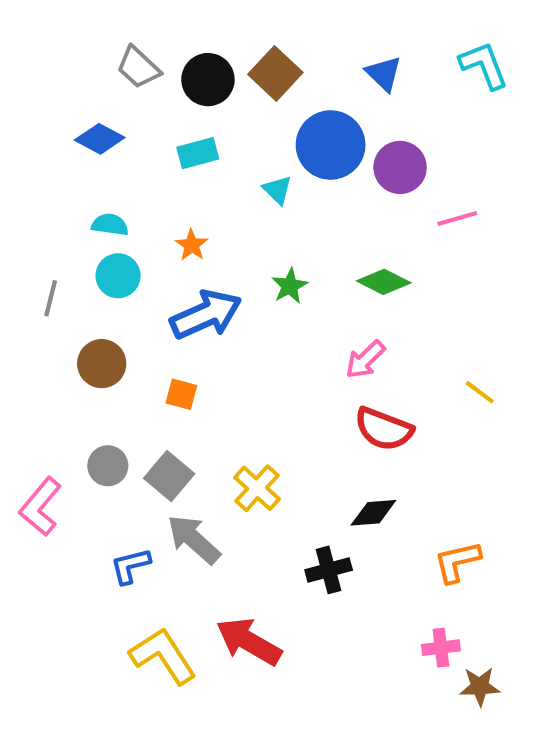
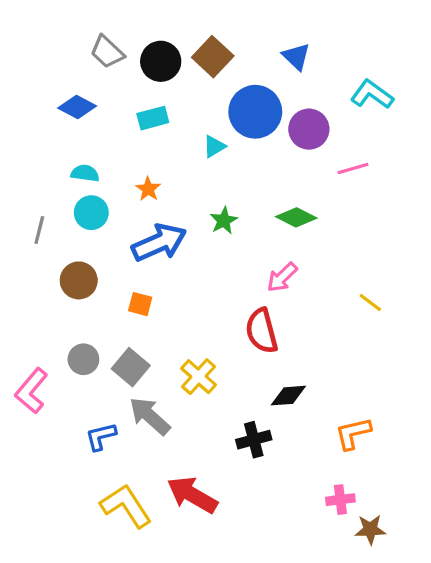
cyan L-shape: (484, 65) -> (372, 94), moved, turned -33
cyan triangle: (277, 190) -> (214, 146), turned 45
red semicircle: (384, 429) -> (262, 331), moved, turned 54

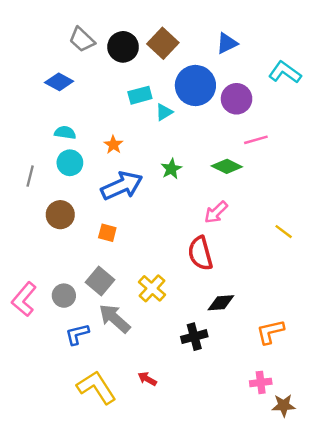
blue triangle: (296, 57) -> (227, 43), turned 50
cyan rectangle: (153, 118) -> (140, 95), moved
pink line: (353, 168) -> (256, 140), moved
gray circle: (83, 359) -> (64, 296), moved
red arrow: (192, 495) -> (147, 379), size x0.5

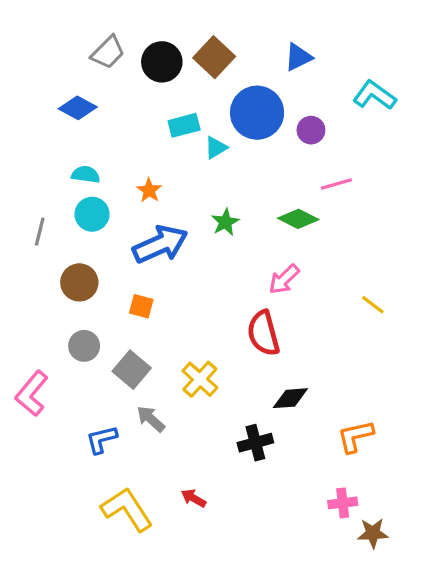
gray trapezoid: (82, 40) -> (108, 52), turned -88
purple circle: (237, 99) -> (311, 130), size x0.7
gray circle: (64, 296) -> (84, 346), moved
gray arrow: (115, 318) -> (151, 419), size x0.7

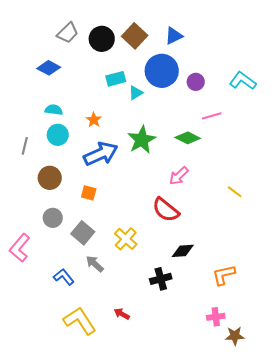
blue triangle: (298, 57) -> (174, 36), moved
cyan L-shape: (374, 95) -> (243, 81), moved
green star: (225, 222) -> (142, 140), size x1.6
red semicircle: (263, 333) -> (166, 210), turned -36
blue L-shape: (102, 439) -> (64, 277), turned 65

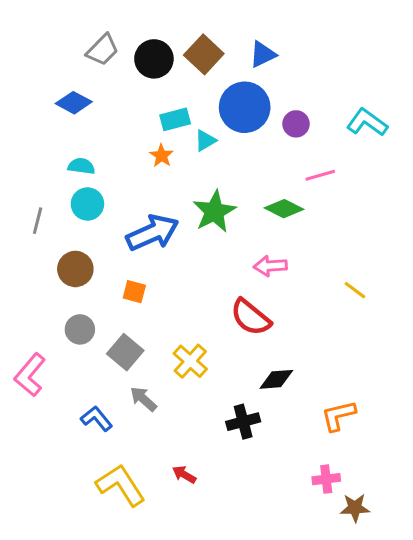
orange star: (94, 120) -> (162, 156), moved
pink arrow: (179, 176) -> (270, 266), turned 40

